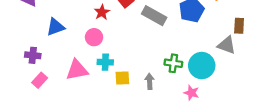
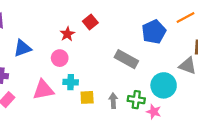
gray rectangle: (154, 16) -> (126, 59), moved
green cross: (173, 63) -> (136, 100), moved

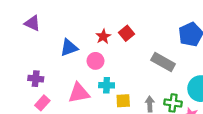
red square: (90, 22) -> (126, 33), moved
blue triangle: (22, 48) -> (69, 48), moved

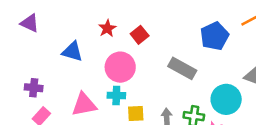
red star: (103, 37) -> (107, 28), moved
blue triangle: (69, 48) -> (72, 52), turned 36
pink circle: (95, 61) -> (120, 67), moved, size x1.5

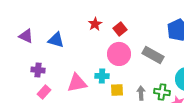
purple triangle: (30, 23) -> (26, 36), moved
blue triangle: (72, 52) -> (56, 40), moved
pink circle: (120, 67) -> (119, 54), moved

